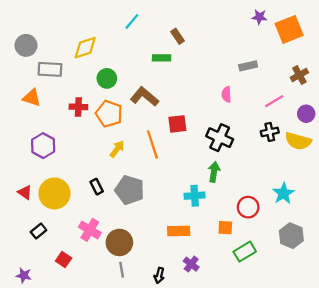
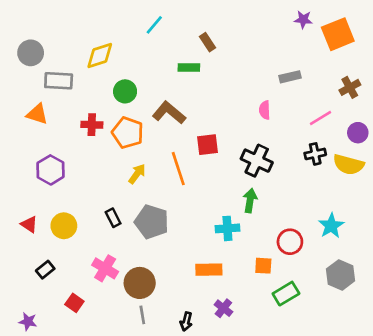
yellow circle: (54, 193) -> (64, 226), size x0.7

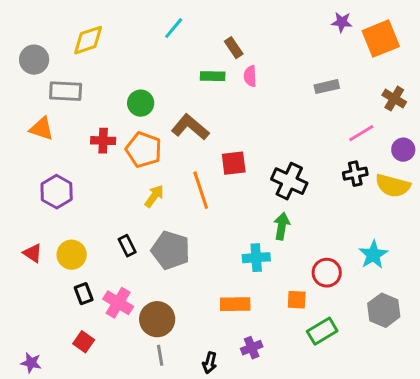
yellow diamond: (100, 56) -> (88, 40), moved
brown cross: (350, 87) -> (394, 99), turned -30
pink semicircle: (265, 110) -> (250, 76), moved
black rectangle: (45, 270) -> (84, 294), moved, turned -72
purple cross: (223, 308) -> (252, 348), turned 30

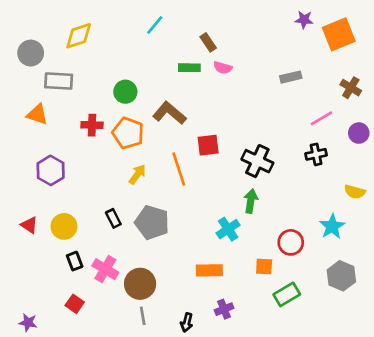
pink semicircle: (250, 76) -> (223, 68), turned -72
yellow semicircle: (393, 186) -> (355, 192), moved, size x0.7
cyan cross: (256, 258) -> (228, 229), turned -30

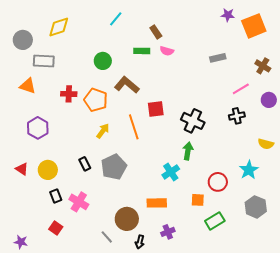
green circle: (125, 92) -> (103, 61), moved
gray pentagon: (152, 222) -> (114, 167), turned 30
brown circle: (140, 284) -> (127, 219), moved
gray line: (143, 316) -> (107, 237), turned -32

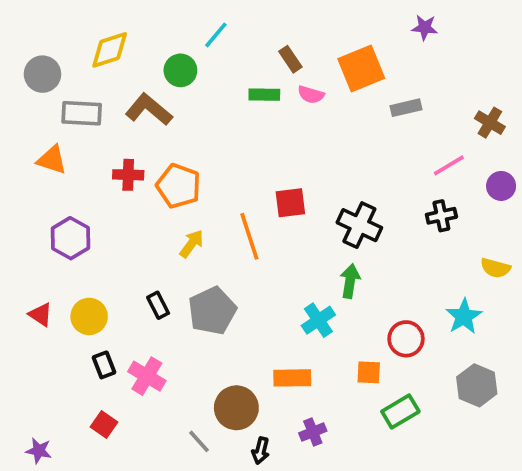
orange square: (254, 26) -> (361, 69), moved
green circle: (103, 61) -> (180, 70), moved
brown L-shape: (127, 85) -> (149, 110), moved

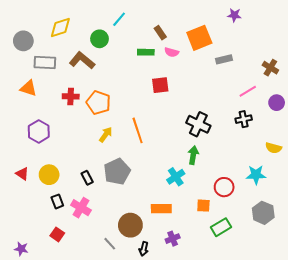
red square: (290, 203) -> (160, 85), moved
black rectangle: (158, 305) -> (87, 178), moved
cyan star: (464, 316) -> (256, 175), turned 30

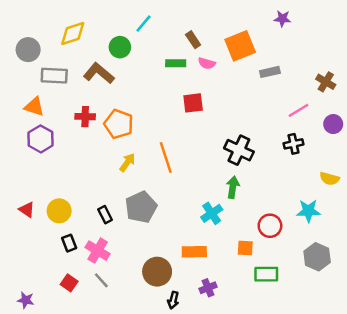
purple hexagon: (39, 131) -> (41, 139), moved
green rectangle: (221, 227) -> (266, 274), turned 30
gray line: (110, 244) -> (101, 280), moved

